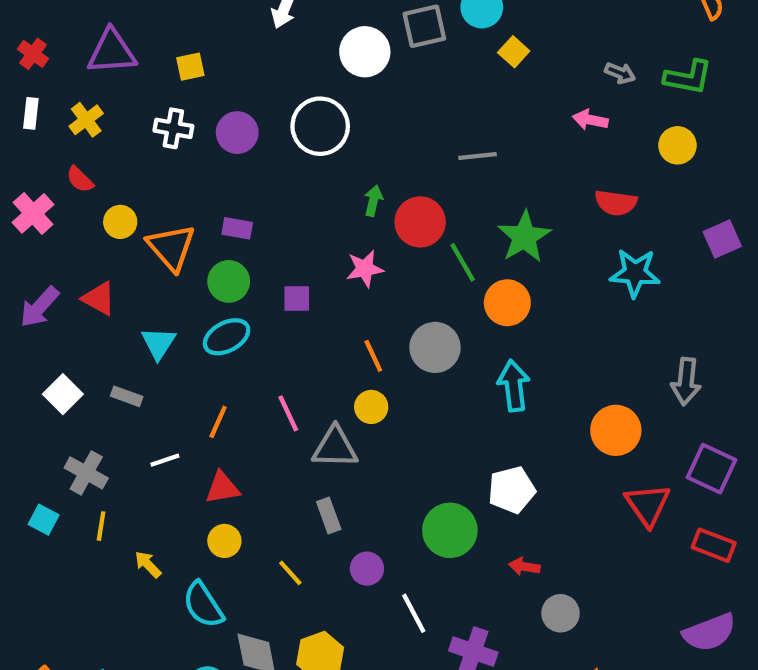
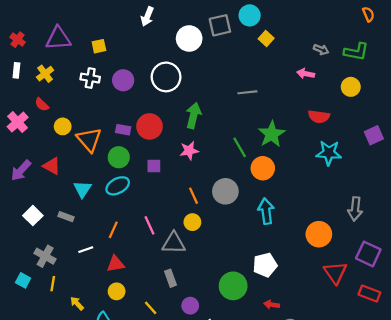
green arrow: (373, 201) -> (194, 115), size x1.6
red circle: (420, 222) -> (150, 126), moved

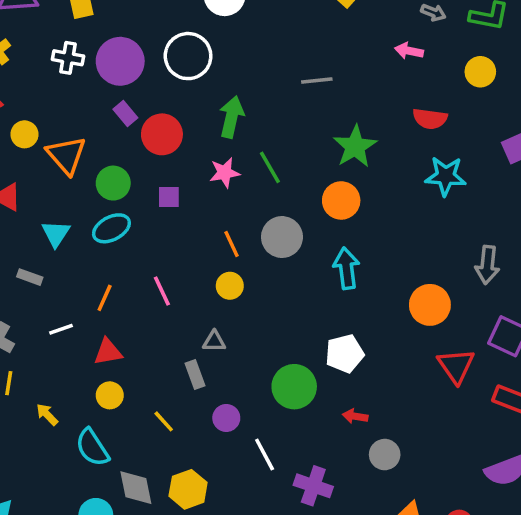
purple circle: (123, 80) -> (120, 61), size x1.4
purple rectangle: (123, 130) -> (125, 113), moved, turned 40
green line: (240, 147) -> (270, 167), moved
gray triangle: (174, 243) -> (214, 341), moved, size x0.6

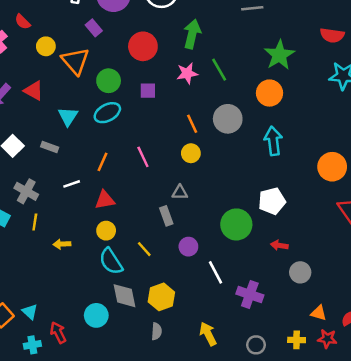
purple rectangle: (125, 113) -> (94, 28), moved
yellow arrow: (47, 415) -> (62, 244), turned -49
cyan semicircle: (92, 448) -> (111, 261), moved

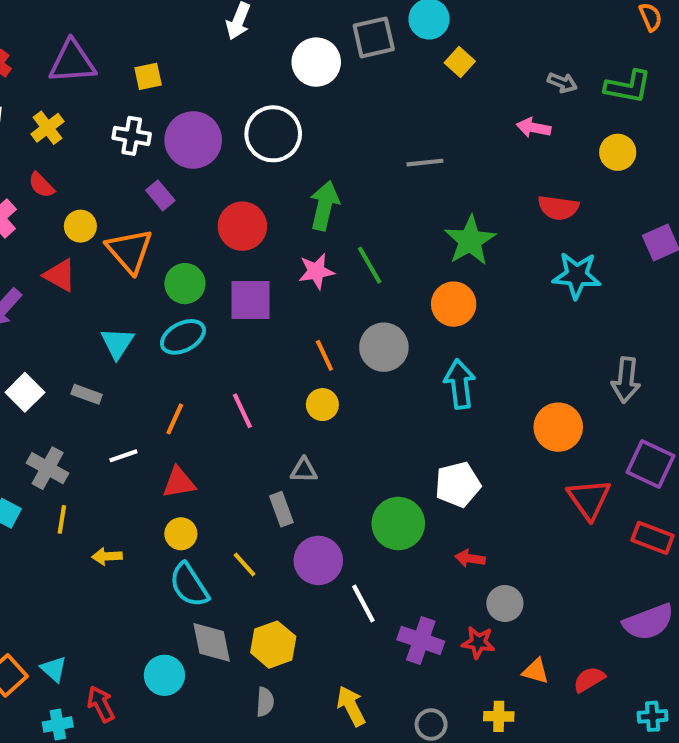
red triangle: (34, 91) -> (60, 275), moved
purple square: (148, 91) -> (251, 300), size x1.6
purple circle: (188, 247) -> (318, 560), size x1.5
red star: (327, 339) -> (478, 642), moved

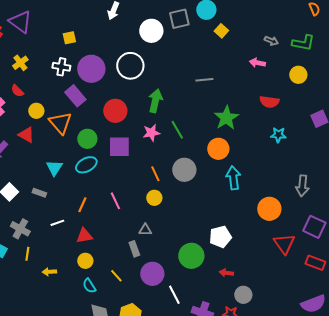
purple triangle: (72, 62) -> (20, 22), moved, turned 40
purple rectangle: (160, 195) -> (75, 96), size x1.5
cyan star: (577, 275) -> (278, 135), size x0.7
cyan arrow: (460, 384) -> (233, 178), moved
cyan semicircle: (189, 585) -> (89, 286), size x0.7

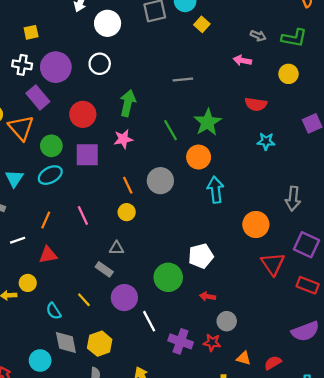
white circle: (151, 31) -> (108, 23), moved
white circle: (130, 66) -> (100, 64), size x0.7
green line: (177, 130) -> (170, 130), moved
gray rectangle: (134, 249) -> (104, 269), turned -35
yellow circle: (85, 261) -> (28, 283), moved

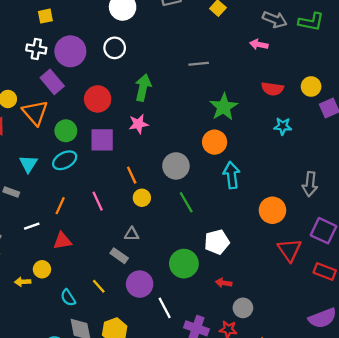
gray arrow: (258, 36) -> (275, 19), size x1.5
yellow circle: (288, 74) -> (311, 86), moved
green line: (170, 130) -> (186, 202), moved
orange line: (128, 185) -> (132, 175), moved

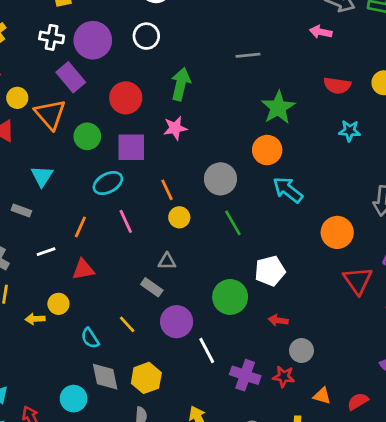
cyan ellipse: (65, 160) -> (108, 183), moved
cyan arrow: (232, 175) -> (288, 190), turned -45

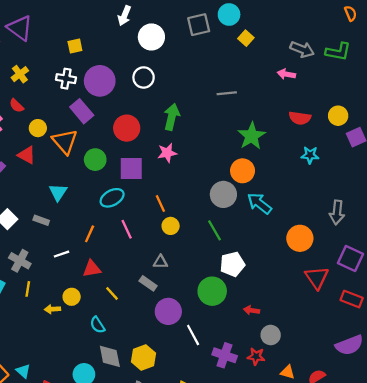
gray circle: (220, 179) -> (223, 194), moved
white pentagon: (270, 271) -> (232, 264), moved
yellow line: (127, 324) -> (112, 293), moved

